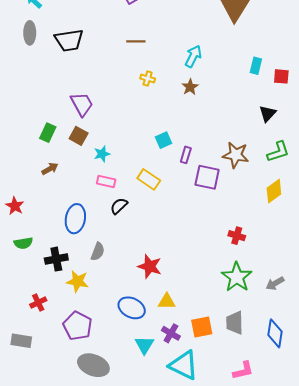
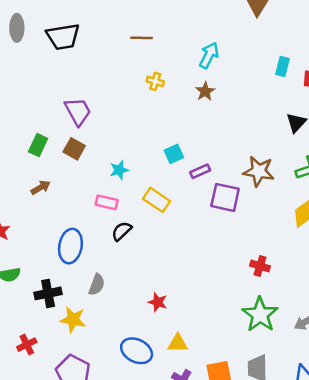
cyan star: (102, 154) -> (119, 170), moved
purple rectangle: (186, 155) -> (200, 171), turned 49
red star: (150, 266) -> (158, 302), size x0.7

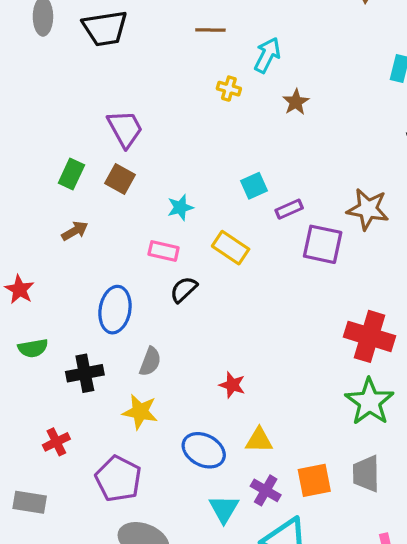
cyan arrow: (209, 55) -> (267, 55), moved
red cross: (260, 266) -> (370, 336), size x1.8
yellow star: (73, 320) -> (140, 412), moved

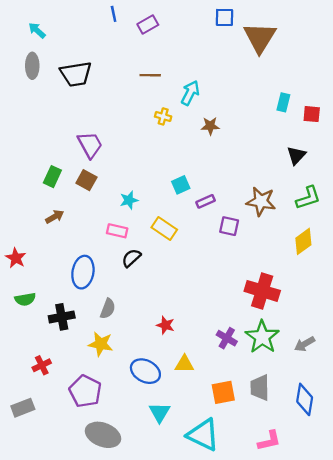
brown star: (296, 102) -> (210, 126), turned 30
purple square: (323, 244) -> (229, 226), size x0.7
purple cross: (266, 490) -> (227, 338), moved
gray rectangle: (30, 502) -> (23, 408), turned -30

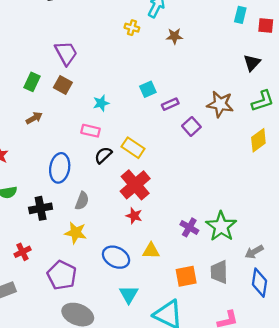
purple square: (229, 226) -> (191, 126), turned 36
yellow rectangle: (164, 228) -> (133, 148), moved
red cross: (262, 291) -> (135, 185), moved, turned 32
gray arrow: (305, 344) -> (254, 252), moved

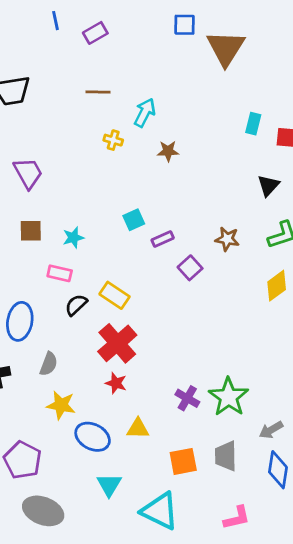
brown square: (63, 85) -> (31, 231), moved, turned -30
brown star: (220, 104) -> (227, 239), size x0.7
yellow star: (76, 233) -> (61, 405), moved

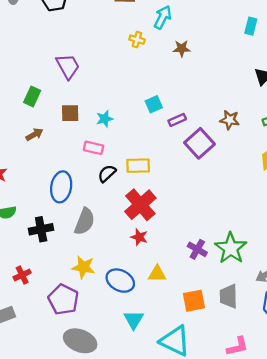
purple square: (190, 268) -> (199, 143), size x1.5
yellow rectangle: (115, 295) -> (138, 166), turned -35
gray semicircle: (49, 364) -> (85, 221), size x1.4
yellow star: (61, 405) -> (83, 267), moved

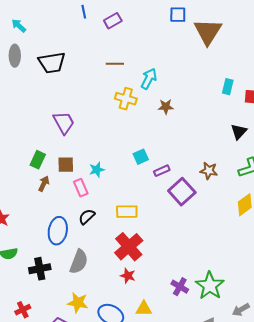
yellow cross: (137, 40) -> (126, 99), size x1.5
green rectangle: (32, 96) -> (38, 160), moved
brown arrow: (34, 134) -> (44, 184), moved, turned -35
pink rectangle: (93, 148) -> (81, 188), moved, turned 54
black semicircle: (107, 173) -> (87, 217), moved

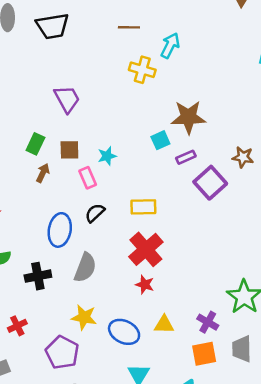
brown star: (166, 107) -> (188, 117), moved, size x1.8
purple cross: (180, 287) -> (208, 322), moved

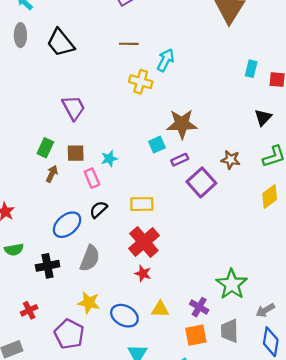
black trapezoid: (52, 26) -> (61, 43), turned 60
blue ellipse: (60, 230) -> (67, 225), turned 40

